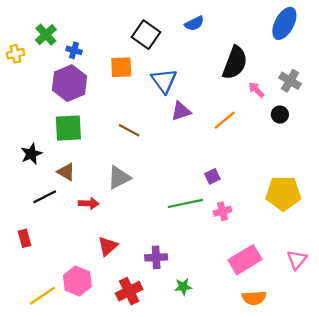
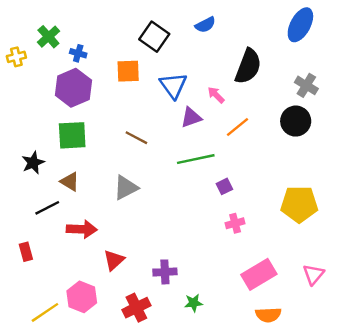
pink arrow: (256, 90) -> (216, 95), moved
black circle: (280, 115) -> (296, 121), size x1.6
red arrow: (89, 203) -> (82, 229), moved, size x1.4
green line: (185, 203) -> (196, 159), moved

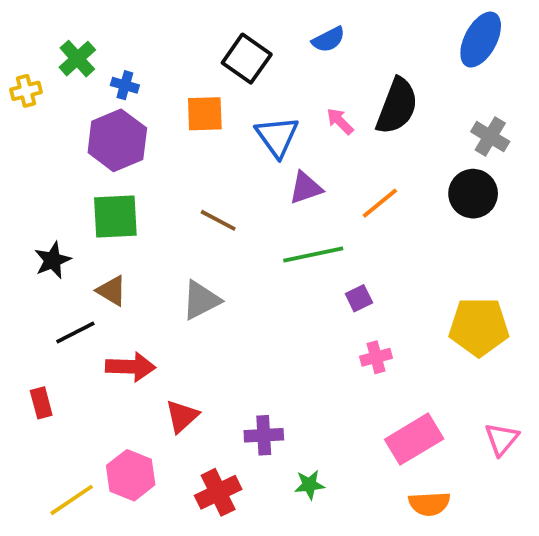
pink arrow: (216, 95) -> (340, 121), moved

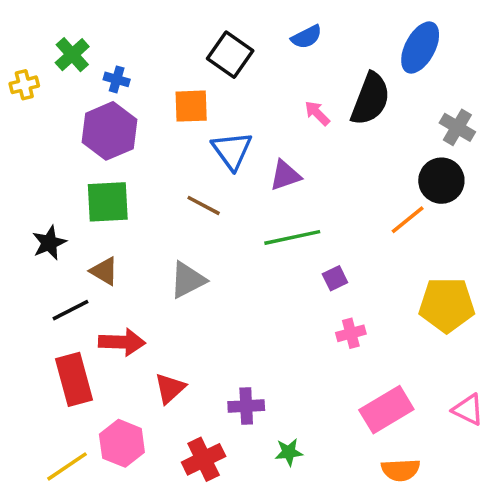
blue ellipse: (481, 40) -> (420, 48), moved
blue triangle: (277, 137) -> (232, 150), moved
orange line: (380, 203) -> (408, 220), moved
red rectangle: (41, 403) -> (74, 379), moved, size x1.8
pink triangle: (502, 439) -> (468, 410), turned -44

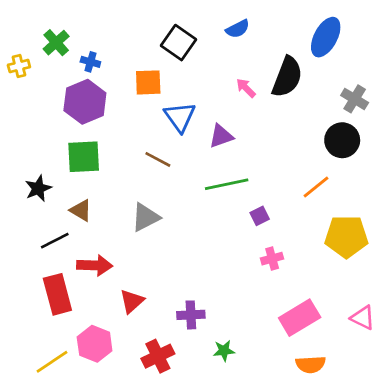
orange line: (408, 220) -> (316, 187), moved

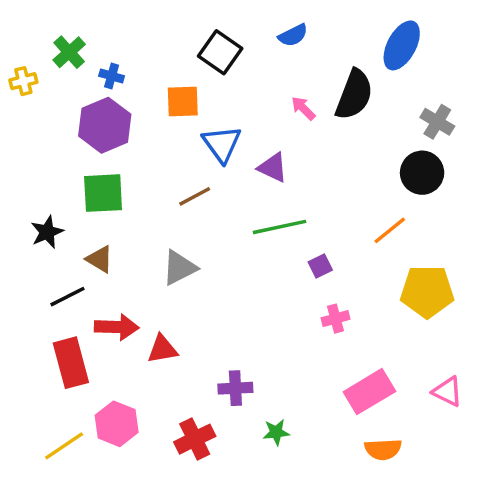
purple triangle: (221, 136) -> (273, 168), turned 44
brown line: (158, 159) -> (195, 196), turned -56
red triangle: (132, 301) -> (162, 349), moved, turned 32

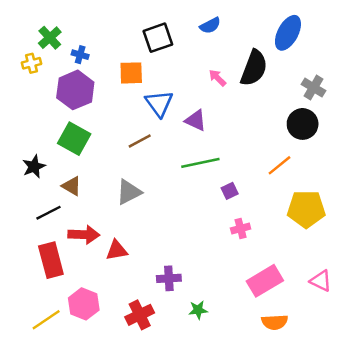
black square: (220, 52) -> (158, 38), turned 36
yellow cross: (23, 81) -> (32, 63), moved
green square: (103, 193) -> (74, 139), turned 32

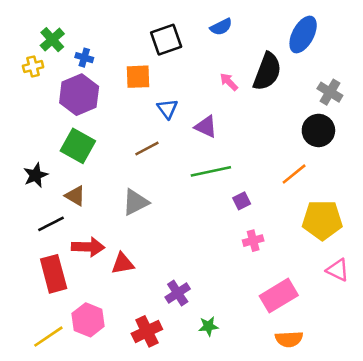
blue triangle: (159, 103) -> (167, 109), size x0.7
purple cross: (169, 278) -> (178, 293), turned -30
pink triangle: (321, 281) -> (338, 270), moved

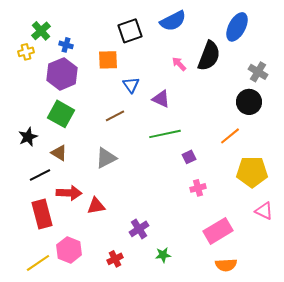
blue semicircle: (221, 27) -> (173, 21), size x1.5
red cross: (147, 331) -> (115, 259), size x0.7

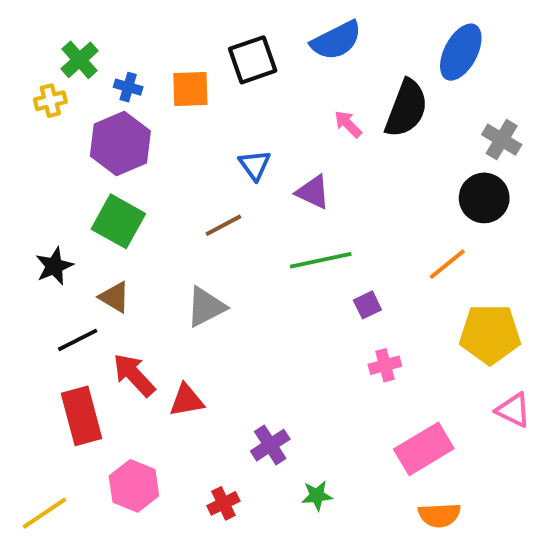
orange square: (108, 60) -> (190, 89), moved
red arrow: (69, 193) -> (134, 375), turned -135
yellow line: (38, 263) -> (44, 513), moved

